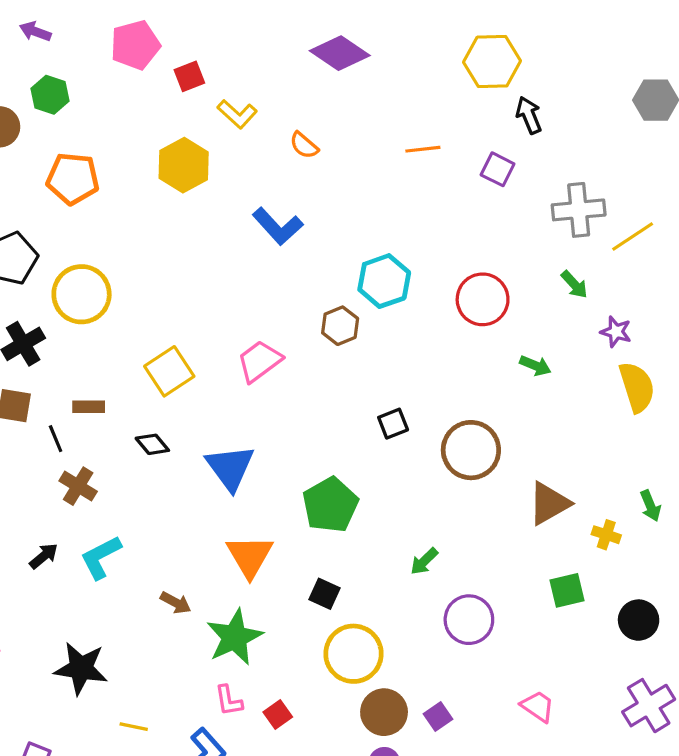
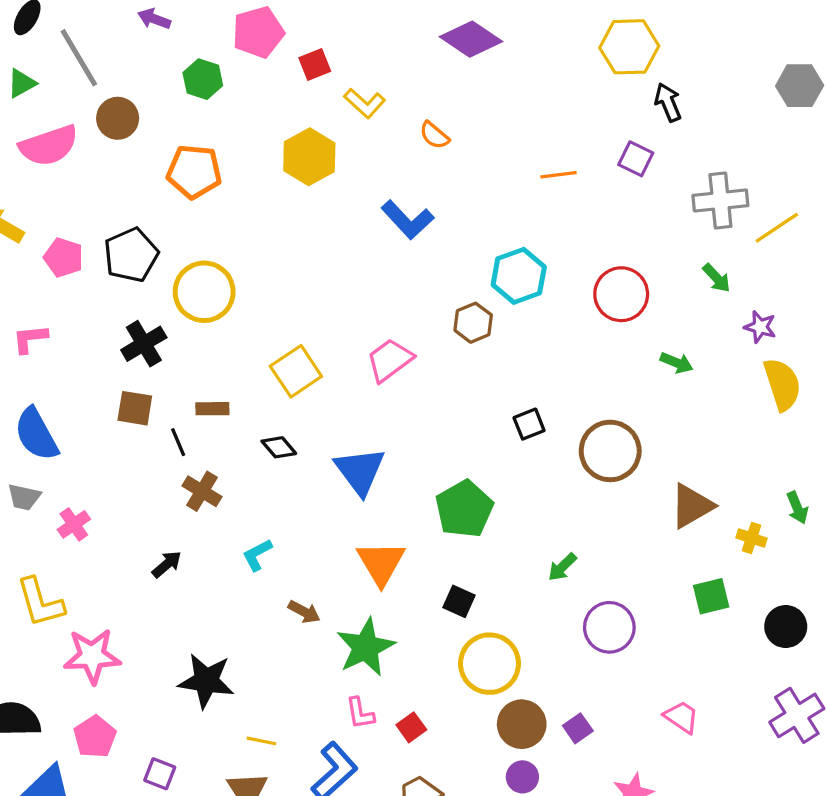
green hexagon: (50, 95) -> (203, 79), moved
orange line: (423, 149) -> (559, 175), moved
cyan L-shape: (101, 557) -> (257, 555), moved, size x0.7

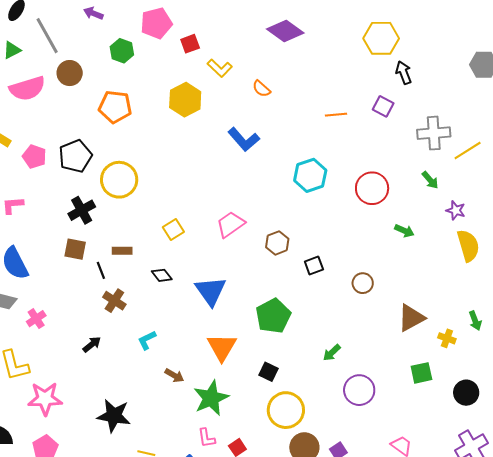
brown hexagon: (473, 323) -> (277, 243), moved
yellow square: (296, 371) -> (173, 229), size x0.7
brown circle: (610, 451) -> (363, 283), size x0.6

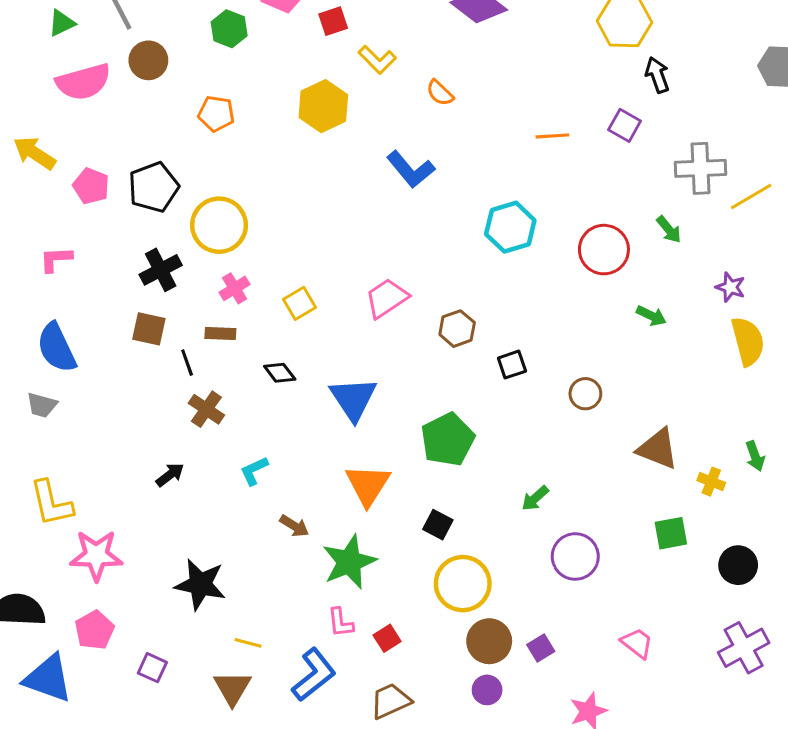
orange pentagon: (115, 107) -> (216, 114), size x0.7
green arrow: (430, 180) -> (669, 230), moved
brown triangle: (411, 318) -> (658, 449), turned 48
pink cross: (36, 319) -> (235, 288), moved

